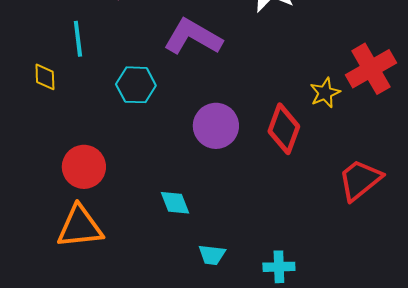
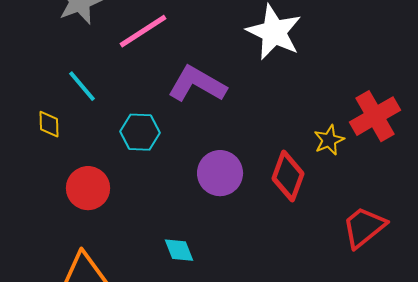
cyan line: (78, 39) -> (82, 86), turned -33
red circle: (84, 167) -> (88, 188), moved

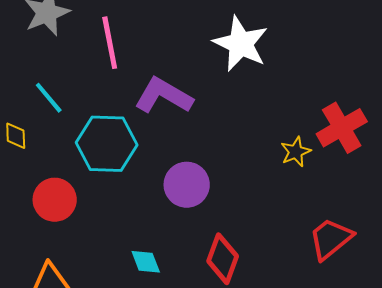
pink line: (143, 31) -> (110, 43), turned -68
cyan hexagon: (140, 132) -> (107, 144), size x1.5
red diamond: (288, 176) -> (223, 259), moved

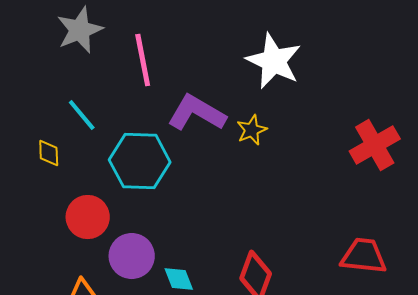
yellow star: (296, 152) -> (252, 130), moved
purple circle: (187, 185) -> (132, 256), moved
red trapezoid: (331, 239) -> (364, 256), turned 45

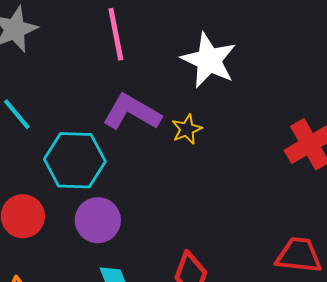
pink line: (143, 60) -> (116, 34), moved
purple circle: (132, 256) -> (98, 220), moved

